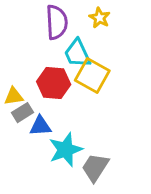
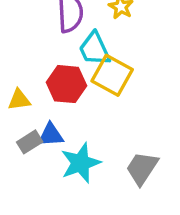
gray rectangle: (23, 113) -> (30, 142), moved
gray trapezoid: (95, 167) -> (142, 168), moved

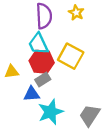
cyan trapezoid: (95, 49) -> (38, 44), moved
gray rectangle: (30, 142) -> (43, 80), moved

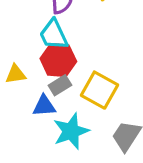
yellow square: (71, 56) -> (100, 90), moved

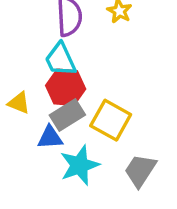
yellow triangle: (16, 74) -> (19, 103), turned 30
gray rectangle: (60, 85) -> (67, 115), size x1.4

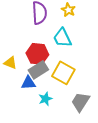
cyan trapezoid: (60, 60) -> (62, 38), moved
cyan star: (80, 165) -> (45, 99), size x0.6

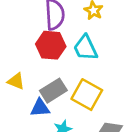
red hexagon: (37, 54) -> (51, 45), moved

